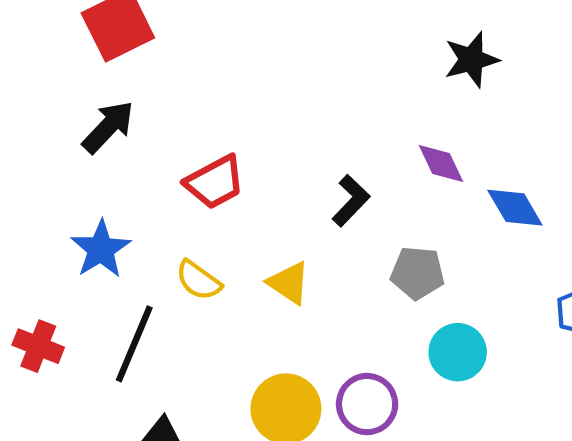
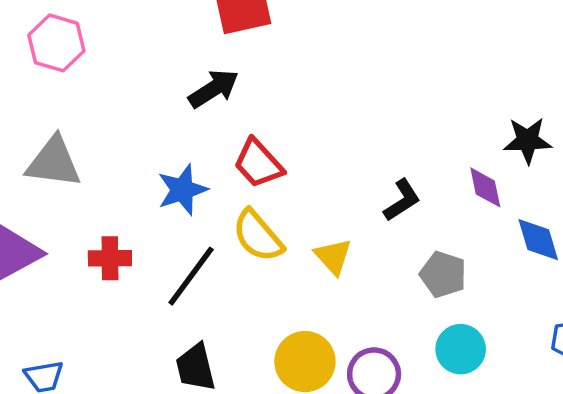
black star: (471, 60) -> (528, 140), moved
red trapezoid: (215, 182) -> (258, 163), moved, turned 62
yellow semicircle: (198, 280) -> (258, 236), size x1.4
red cross: (38, 346) -> (110, 258), turned -36

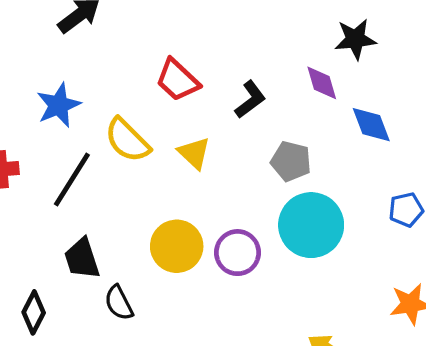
red trapezoid: (258, 163) -> (178, 80), moved
cyan circle: (461, 349) -> (311, 225), size x1.5

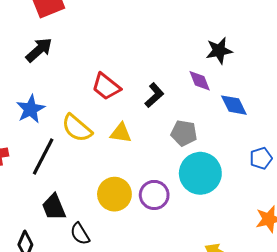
yellow triangle: (194, 153) -> (121, 133), turned -30

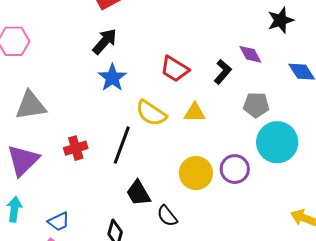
purple diamond: (200, 81) -> (250, 54), moved
blue star: (31, 109) -> (112, 78), moved

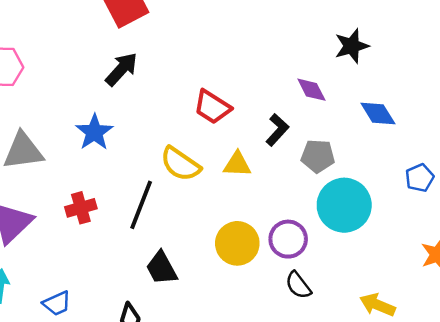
black L-shape: (223, 72) -> (277, 130), moved
blue star: (112, 78) -> (94, 132), moved
black semicircle: (167, 216) -> (298, 285), moved

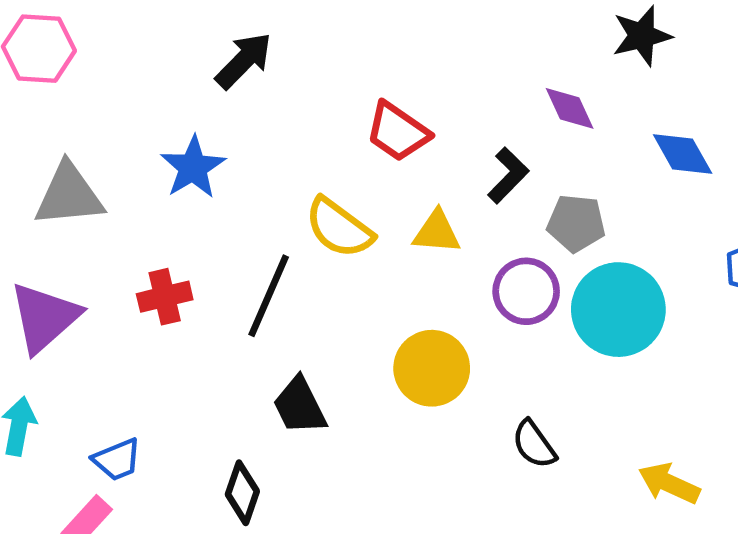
purple circle: (288, 239) -> (526, 291), moved

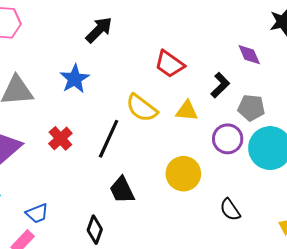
red cross: (165, 297) -> (60, 138), turned -30

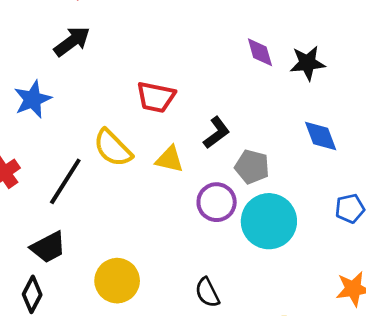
purple diamond: (249, 55) -> (260, 52), moved
red trapezoid: (169, 64) -> (156, 97), turned -32
yellow circle: (183, 174) -> (117, 281), moved
black trapezoid: (122, 190) -> (48, 247), moved, turned -100

